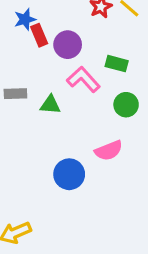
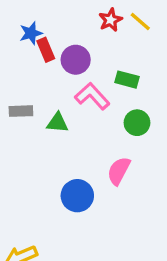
pink semicircle: (109, 151) -> (119, 171), turned 140

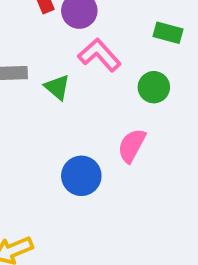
green rectangle: (127, 80) -> (168, 33), moved
green triangle: (57, 123) -> (57, 87), turned 35

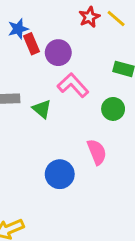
pink semicircle: (132, 146) -> (97, 152), turned 130

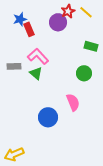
purple circle: (58, 53) -> (58, 22), moved
pink L-shape: (73, 85) -> (38, 56), moved

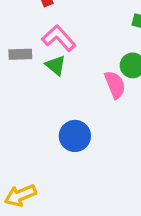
pink semicircle: (73, 102) -> (115, 85), moved

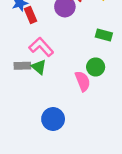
gray rectangle: (20, 54) -> (22, 66), moved

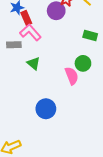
pink L-shape: (41, 47) -> (30, 32), moved
gray rectangle: (22, 66) -> (14, 45), moved

